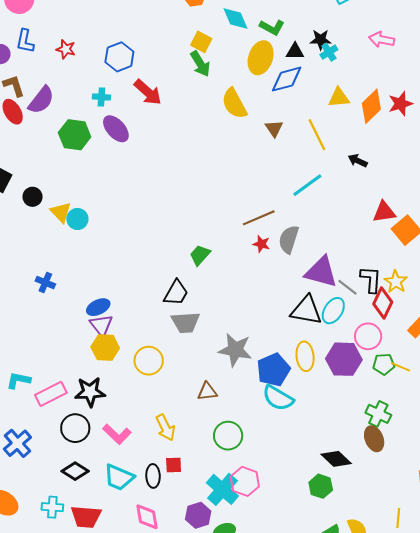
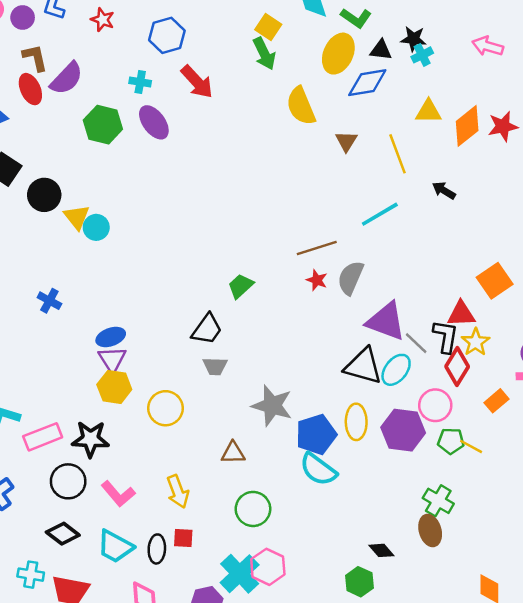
black circle: (33, 197) -> (44, 195), size x1.4
red triangle: (384, 212) -> (461, 314), moved
gray trapezoid: (186, 322) -> (215, 366), size x0.7
black diamond: (336, 459) -> (381, 550), size x0.7

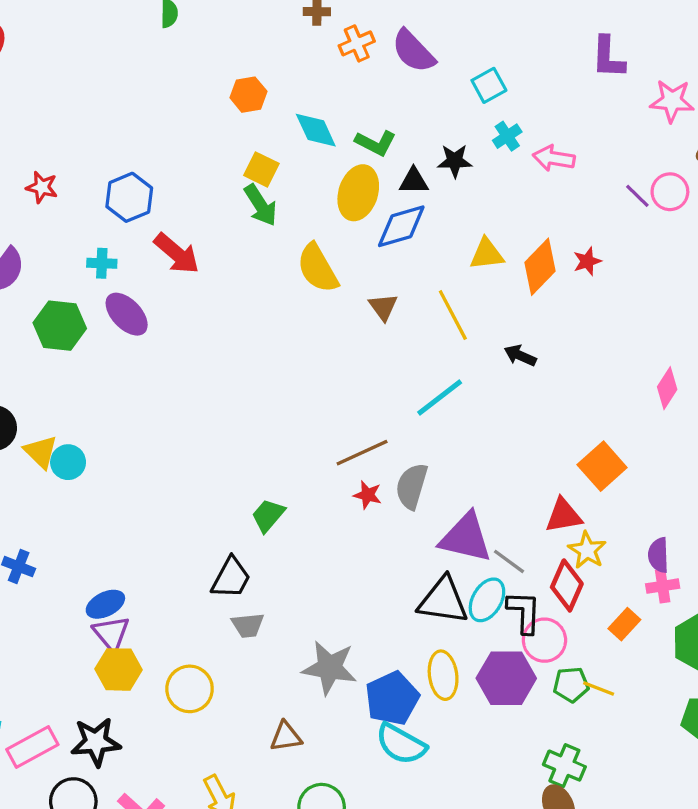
cyan cross: (422, 55) -> (507, 136), moved
red star: (503, 126) -> (587, 261), size x0.7
black L-shape: (446, 336) -> (524, 612), moved

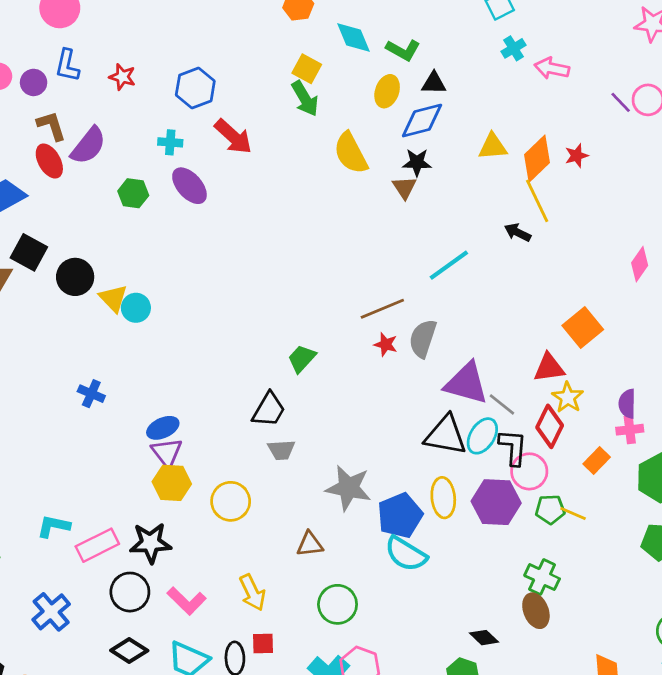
black star: (455, 161) -> (417, 162), moved
yellow ellipse: (358, 193) -> (387, 91), size x0.7
yellow line: (453, 315) -> (537, 201), moved
green hexagon: (60, 326) -> (133, 193), size x0.7

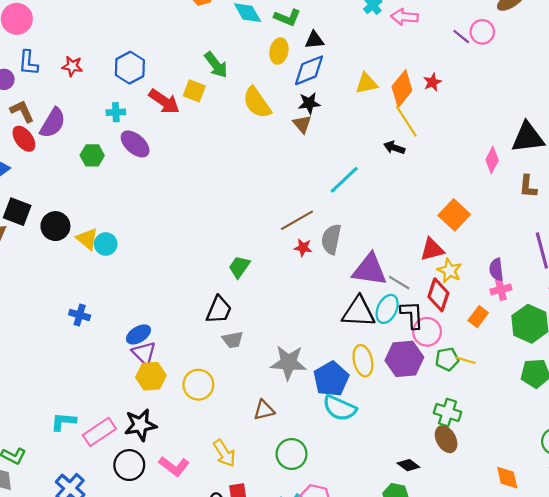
yellow square: (307, 69) -> (194, 91), moved

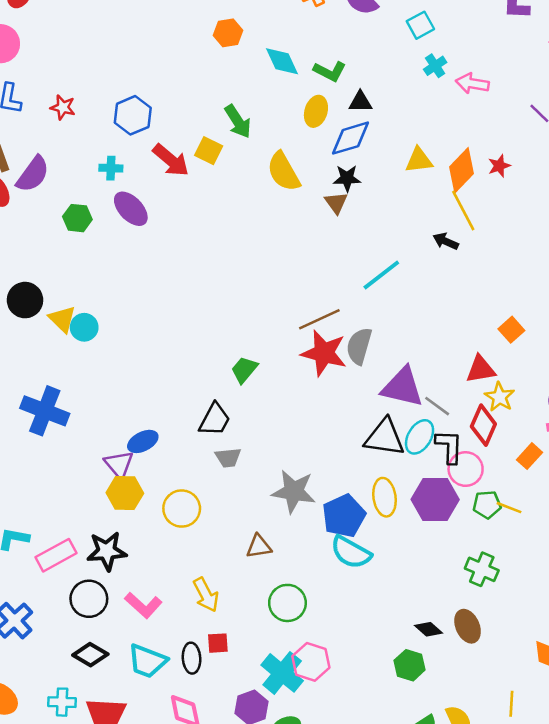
orange square: (454, 215) -> (511, 330), size x0.7
red star: (303, 248) -> (324, 353), size x2.0
blue cross: (80, 315) -> (45, 411), size x1.8
blue ellipse: (138, 334) -> (143, 441), moved
brown ellipse: (446, 439) -> (468, 626), moved

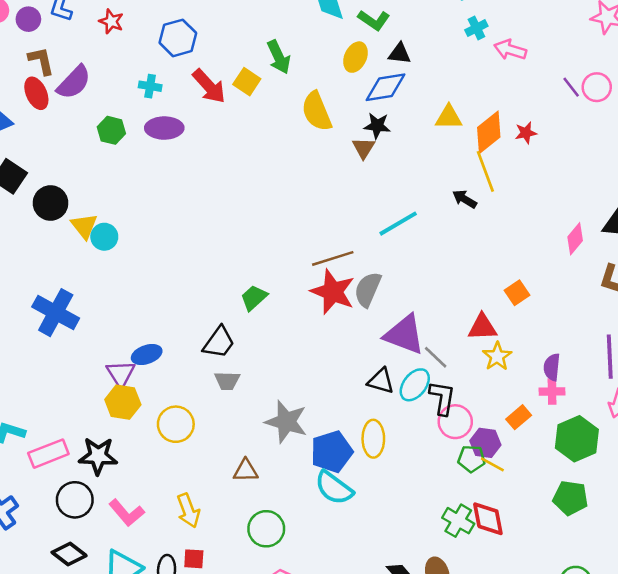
purple ellipse: (131, 209) -> (164, 128), turned -54
red diamond: (483, 425) -> (488, 519), moved, turned -42
black triangle: (384, 437) -> (381, 381), size x0.7
purple hexagon: (435, 500) -> (485, 443), moved, size x0.7

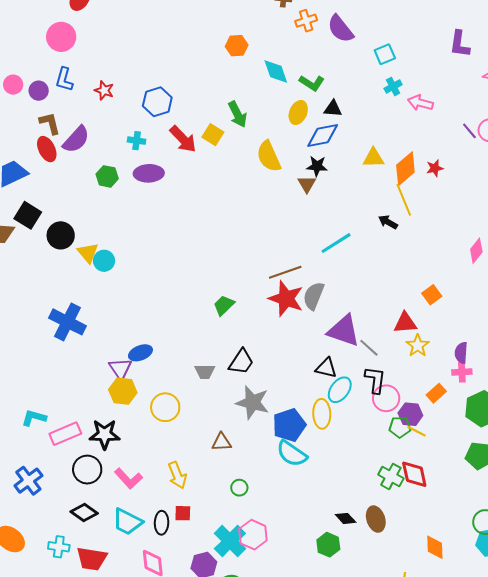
black trapezoid: (219, 342) -> (241, 362), moved
cyan ellipse: (415, 385) -> (340, 390), moved
green circle: (266, 529) -> (239, 488), size x0.6

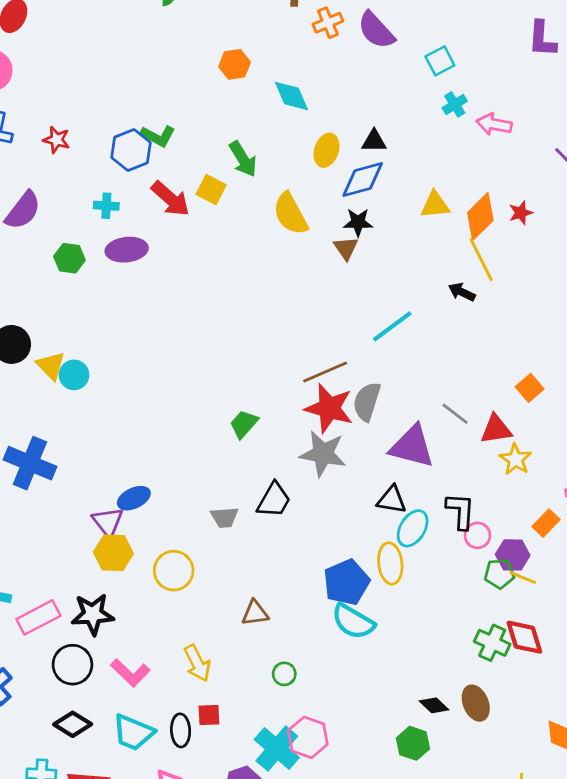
green L-shape: (312, 83) -> (158, 136), moved
gray line: (369, 348) -> (455, 414), moved
pink circle: (386, 398) -> (477, 535), size x0.7
gray star: (253, 403) -> (323, 454), moved

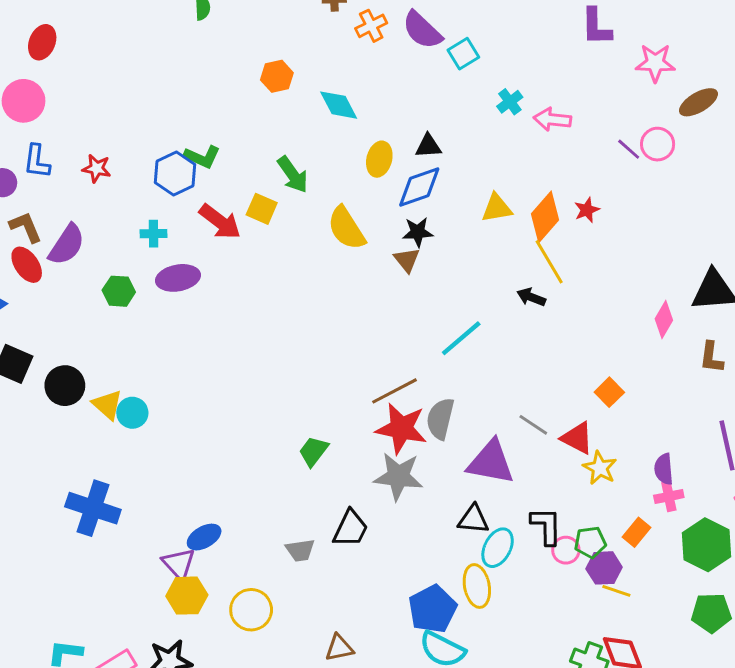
cyan square: (440, 61) -> (463, 54), moved
red triangle: (496, 429) -> (577, 438), turned 40
green pentagon: (499, 574) -> (590, 542), moved

